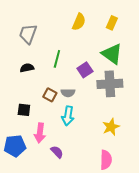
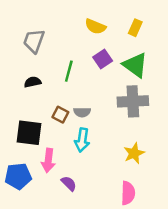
yellow semicircle: (79, 22) -> (95, 26), turned 90
purple square: (85, 70) -> (103, 59), moved
black square: (24, 110) -> (29, 133), size x1.6

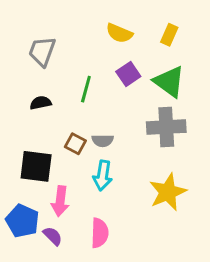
yellow star: (134, 153) -> (168, 192), size x1.4
blue pentagon: (18, 176) -> (22, 221), turned 30
purple semicircle: (69, 183) -> (53, 236), moved
pink semicircle: (128, 193) -> (100, 233), moved

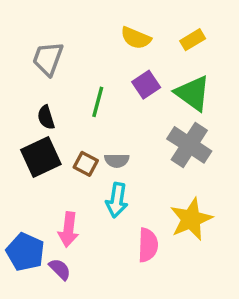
yellow rectangle: (169, 35) -> (193, 40), turned 35
black semicircle: (41, 103) -> (46, 117), turned -95
gray cross: (166, 127) -> (189, 145), turned 36
black square: (36, 166) -> (41, 157), moved, turned -32
pink semicircle: (100, 233) -> (148, 245), moved

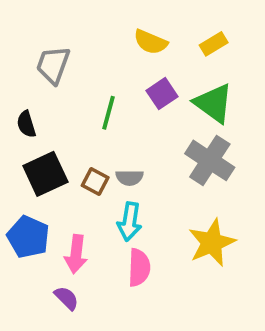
black semicircle: (46, 117) -> (26, 124), moved
pink semicircle: (148, 245) -> (139, 267), moved
blue pentagon: (25, 252) -> (28, 237), moved

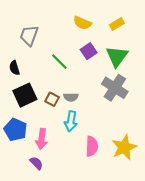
green triangle: (214, 103) -> (117, 56), turned 30
green line: (108, 113) -> (59, 62), turned -60
yellow star: (212, 243) -> (124, 147), moved
pink semicircle: (139, 267) -> (92, 146), moved

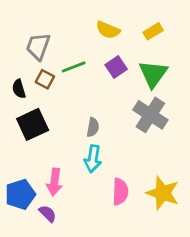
green line: (59, 62) -> (74, 67), moved, turned -66
gray semicircle: (71, 97) -> (93, 127), turned -80
brown square: (52, 99) -> (45, 79), moved
blue pentagon: (15, 130) -> (20, 194), moved, turned 30
yellow star: (124, 147) -> (163, 193), turned -30

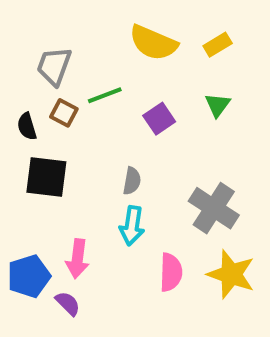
yellow semicircle: (108, 30) -> (153, 43), size x1.4
purple square: (116, 67) -> (159, 119), moved
green triangle: (153, 74) -> (218, 105), size x0.6
gray cross: (150, 115) -> (214, 208), moved
black square: (33, 124) -> (46, 177), turned 32

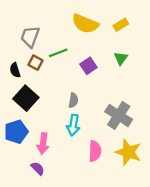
black square: (46, 177) -> (26, 98), turned 35
blue pentagon: (29, 276) -> (16, 132), moved

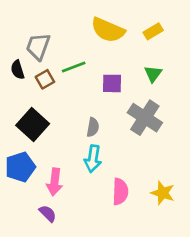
brown square: (36, 63) -> (45, 79), turned 32
purple square: (88, 66) -> (112, 83), turned 35
black semicircle: (15, 70) -> (18, 70), moved
gray cross: (119, 115) -> (145, 118), moved
yellow star: (128, 152) -> (163, 193), size x0.7

